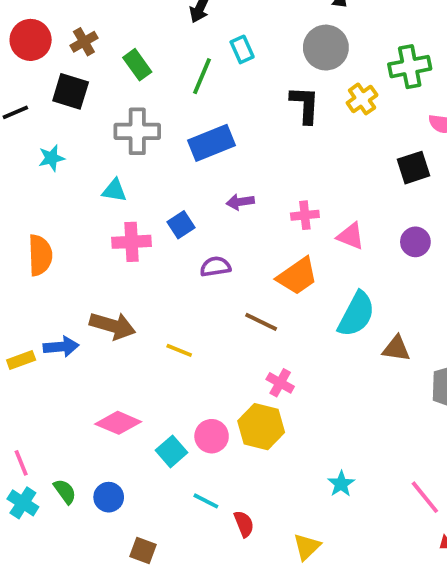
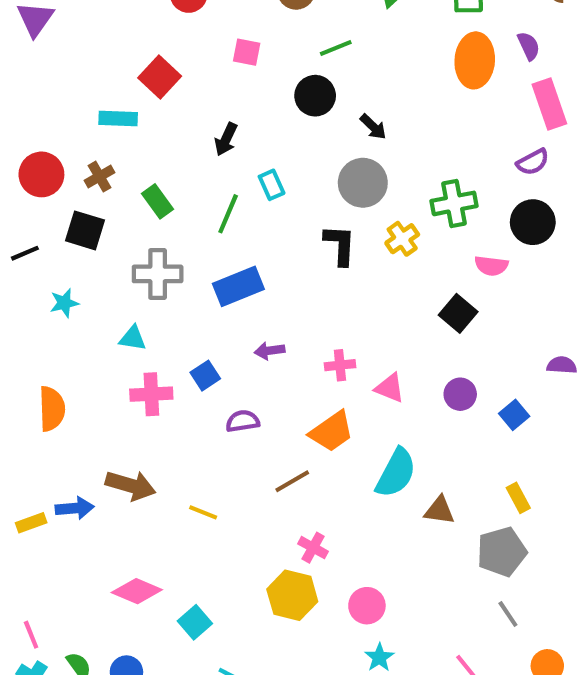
black square: (414, 168) -> (458, 313), turned -32
brown line: (261, 322) -> (292, 481), turned -56
pink circle: (212, 436) -> (367, 606), moved

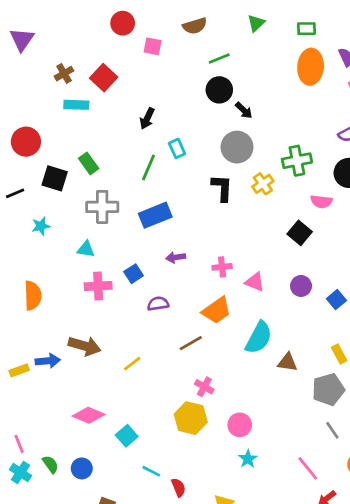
pink square: (247, 52) -> (153, 46), moved
black circle: (315, 96) -> (219, 90), moved
brown cross: (100, 177) -> (64, 74), moved
green rectangle: (158, 201) -> (89, 163), moved
yellow line: (203, 512) -> (132, 364), turned -60

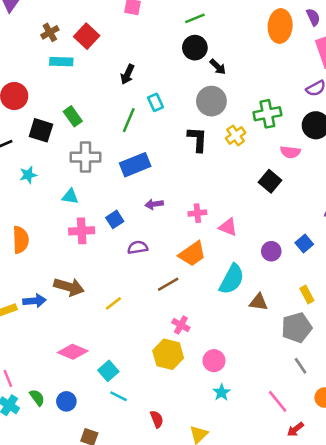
purple circle: (301, 286) -> (271, 251), moved
cyan line: (151, 471) -> (119, 396), moved

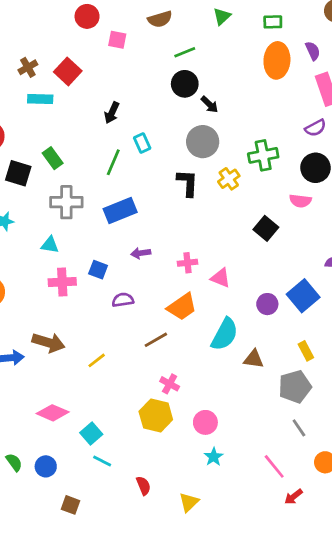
pink semicircle: (290, 152) -> (300, 201), moved
blue square: (115, 219) -> (98, 270), turned -36
blue square: (304, 244) -> (303, 296), size x1.6

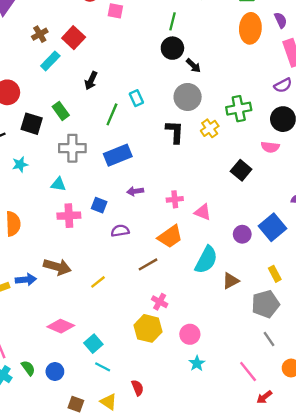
green line: (185, 52) -> (172, 21), turned -54
cyan rectangle: (40, 99) -> (50, 61), turned -48
black arrow: (112, 113) -> (91, 81), moved
brown triangle: (254, 359) -> (231, 281), turned -36
yellow triangle: (189, 502) -> (108, 402), moved, turned -42

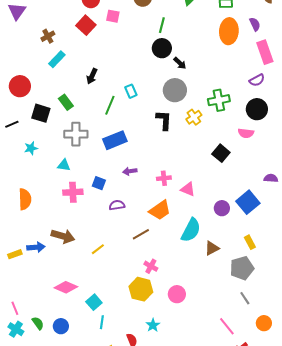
red square: (74, 38) -> (86, 25), moved
cyan star: (197, 363) -> (153, 325), moved
cyan line: (103, 367) -> (102, 322), turned 72

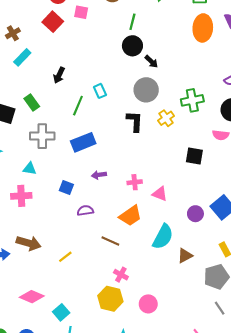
black square: (221, 153) -> (194, 156), turned -30
pink cross: (73, 192) -> (21, 196), moved
brown line: (141, 234) -> (110, 241), turned 54

